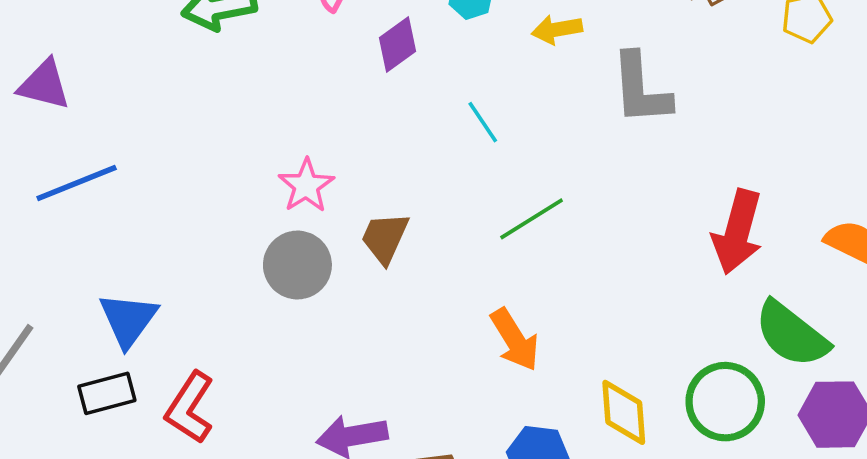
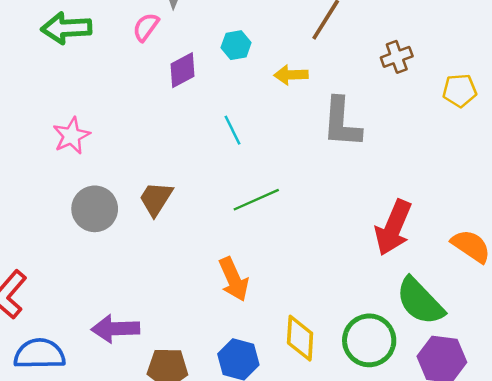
pink star: (306, 186) -> (72, 136), moved

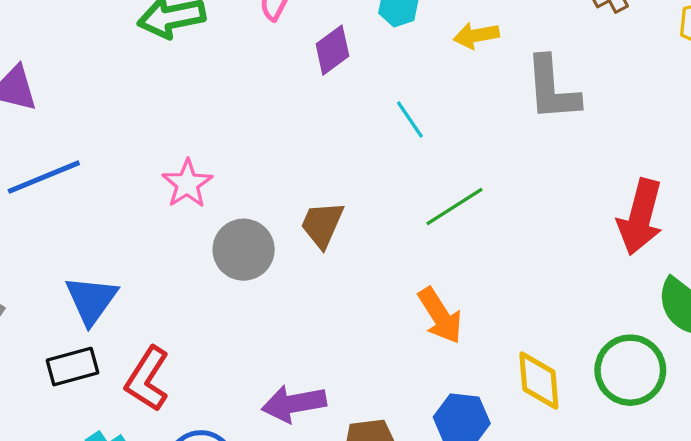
pink star: (72, 136) -> (187, 184), moved

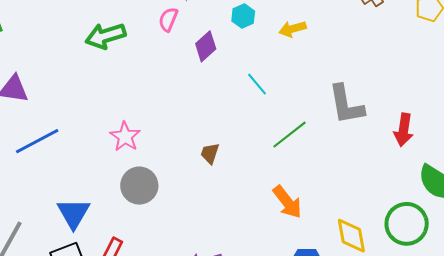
gray L-shape: (552, 89) -> (346, 105), moved
red arrow: (640, 217) -> (404, 130), size x0.7
brown trapezoid: (322, 224) -> (210, 153), size x0.7
gray circle: (244, 250) -> (139, 186), moved

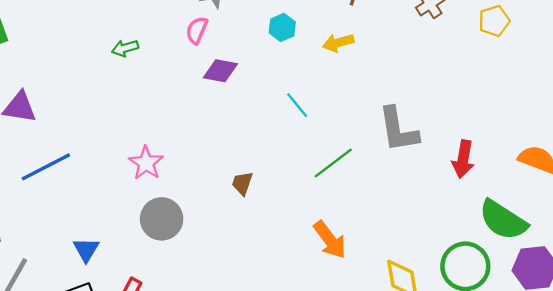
green arrow: (105, 36) -> (125, 48), size x0.6
purple diamond: (206, 46) -> (220, 71), moved, turned 52
blue triangle: (73, 213) -> (86, 250), size x0.7

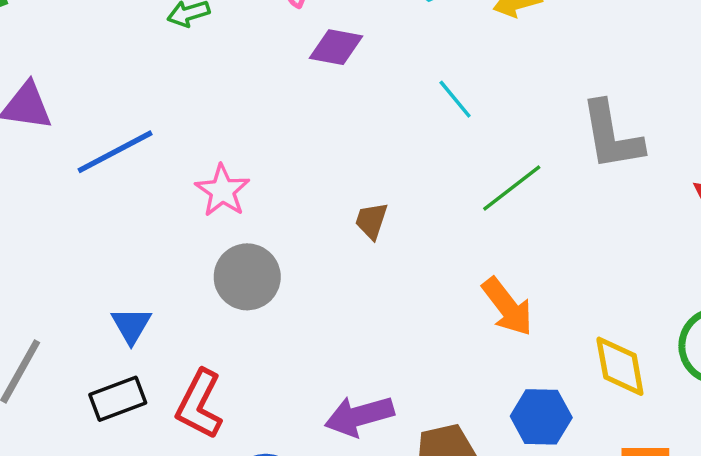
blue line: (46, 167) -> (115, 152), moved

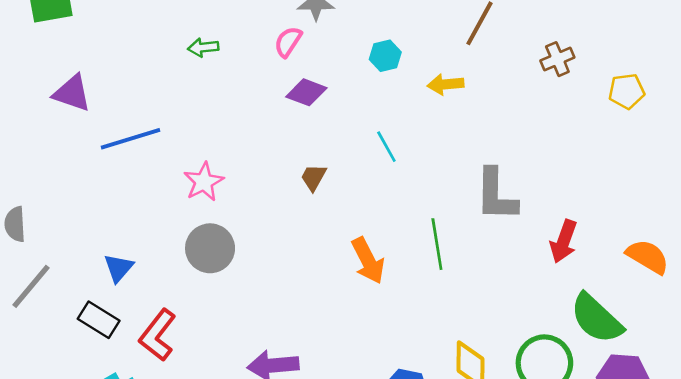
green line: (512, 188) -> (437, 244), moved, turned -72
brown trapezoid: (371, 221) -> (313, 177), moved
orange arrow: (507, 307) -> (368, 261), moved
black rectangle: (118, 399) -> (99, 320), turned 42

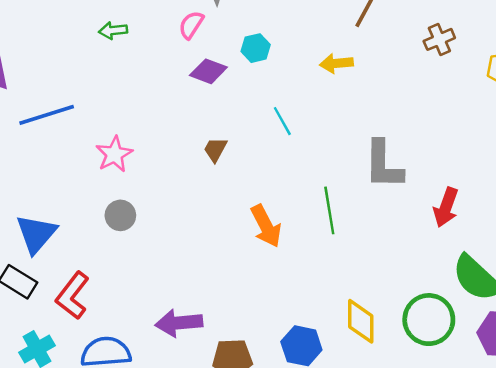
cyan hexagon: (385, 56) -> (256, 48), moved
gray circle: (210, 248) -> (120, 215), size x0.7
blue triangle: (118, 268) -> (36, 234), size x1.5

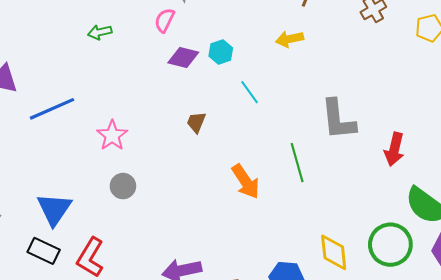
cyan hexagon: (256, 48) -> (221, 52), moved

